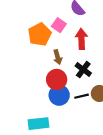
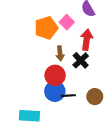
black cross: (83, 70) -> (81, 60), moved
black line: (82, 96) -> (68, 96), moved

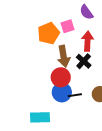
pink square: (67, 22) -> (67, 26), turned 32
brown arrow: (60, 53) -> (64, 56), size x1.5

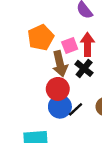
pink square: (67, 26) -> (70, 45), moved
black line: (75, 95) -> (76, 109), turned -32

